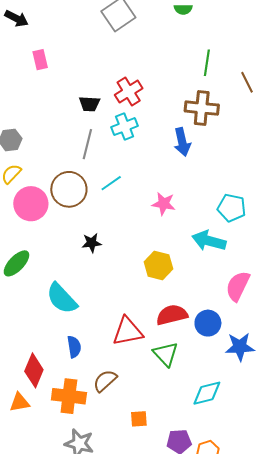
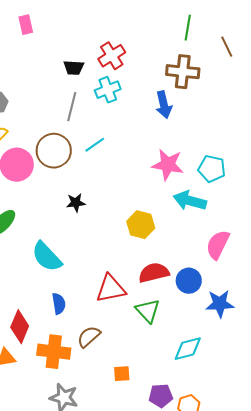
pink star: (164, 204) -> (168, 165), moved, size x1.4

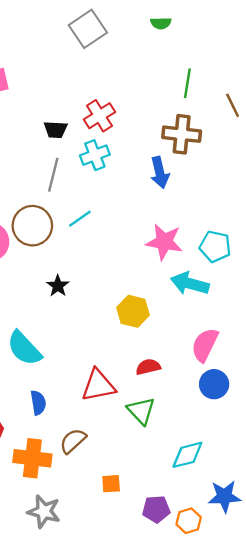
black star: (76, 203) -> (58, 286), turned -30
pink semicircle: (218, 245) -> (205, 345), moved
red semicircle: (154, 273) -> (148, 367), size x0.7
blue circle: (189, 281) -> (214, 384), moved
blue star: (220, 304) -> (224, 496), moved

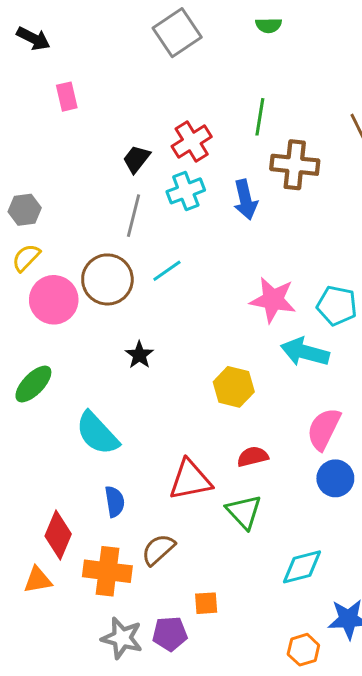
green line: (187, 83) -> (260, 117), moved
black trapezoid: (56, 130) -> (136, 159), turned 125
blue arrow: (160, 172) -> (245, 200), moved
purple pentagon: (156, 509) -> (170, 634), moved

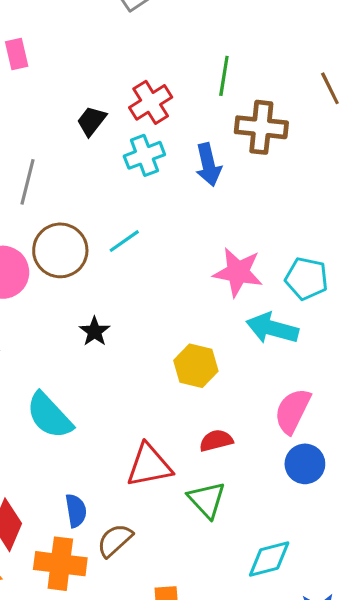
gray line: (134, 216) -> (28, 182), moved
blue semicircle: (115, 502) -> (76, 511), moved

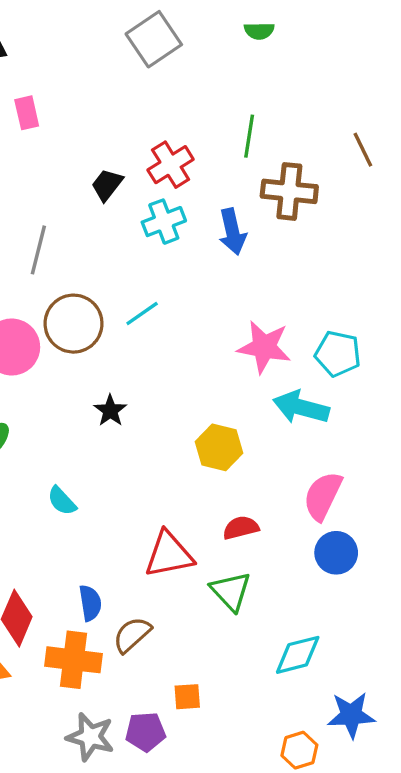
cyan semicircle: (49, 416) -> (62, 501), size x0.6

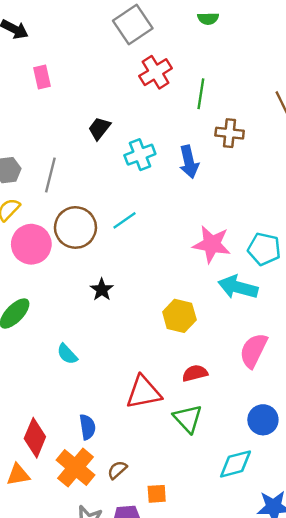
red cross: (171, 165) -> (156, 72), moved
brown cross: (289, 191) -> (230, 133), size x0.7
blue circle: (336, 553) -> (263, 420), moved
brown semicircle: (132, 635) -> (117, 470), moved, size x0.7
orange cross: (74, 660) -> (75, 468), turned 33

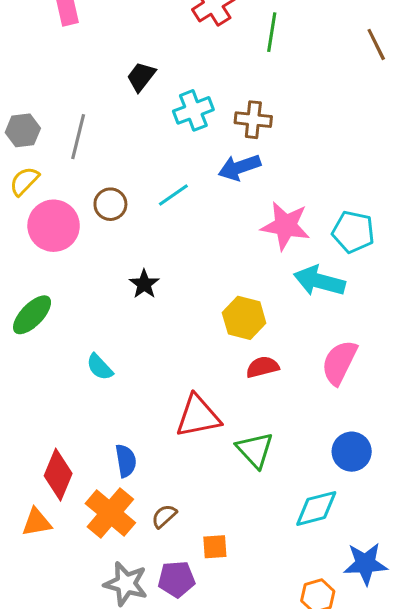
brown cross: (230, 133) -> (253, 120), moved
blue arrow: (189, 162) -> (239, 167), moved, turned 84
brown circle: (75, 227) -> (110, 204), size x0.6
red semicircle: (195, 373) -> (263, 367), moved

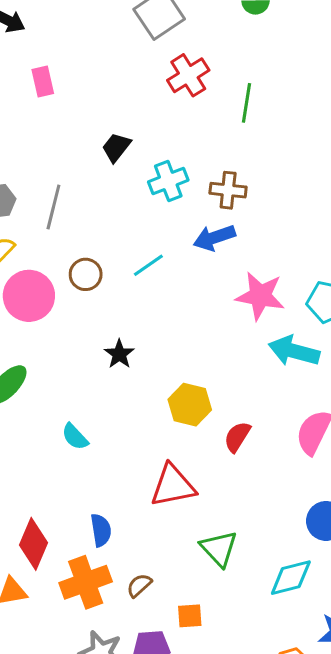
yellow hexagon: (244, 318) -> (190, 405), moved
red semicircle: (263, 367) -> (237, 437), turned -44
green triangle: (255, 450) -> (219, 549), moved
orange cross: (110, 513) -> (86, 582), turned 30

